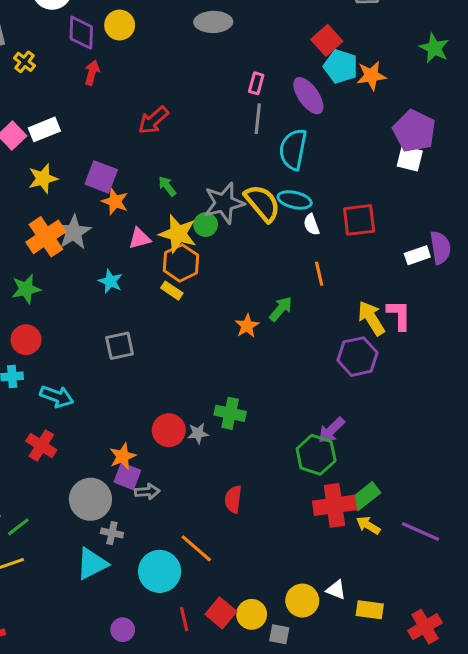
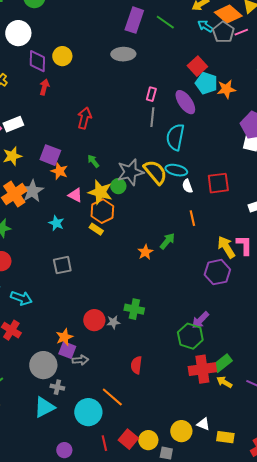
red arrow: (153, 120) -> (84, 118), turned 145
pink triangle: (140, 238) -> (75, 195), turned 42

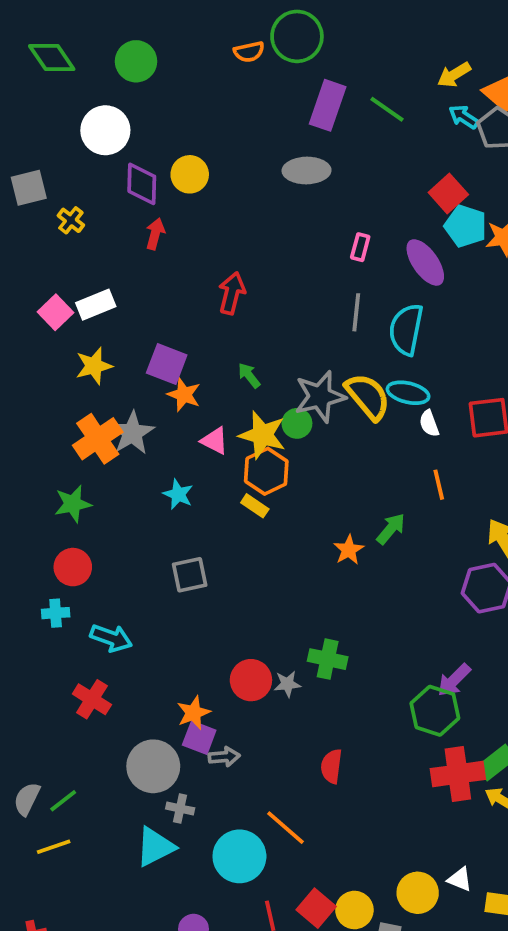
gray line: (152, 117) -> (356, 312), moved

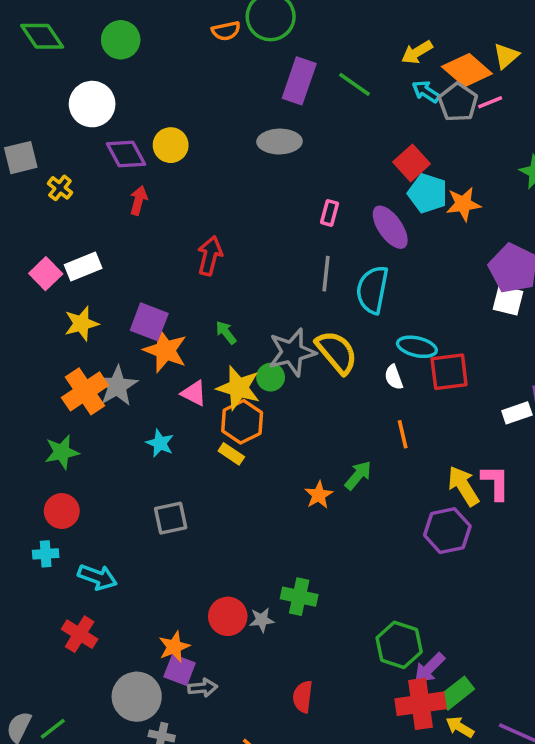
purple diamond: (142, 184) -> (126, 154), turned -30
cyan ellipse: (408, 393) -> (417, 347), moved
orange star: (184, 395) -> (165, 350), size x1.4
purple arrow: (454, 680) -> (429, 668), moved

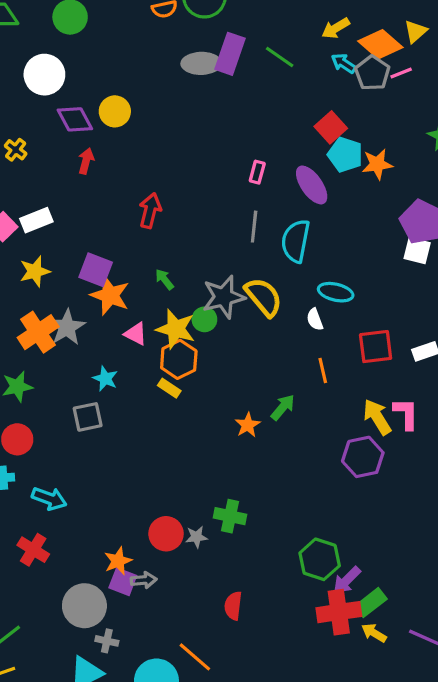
gray ellipse: (280, 142) -> (201, 63), moved
red square: (449, 372) -> (376, 347), moved
gray square: (171, 518) -> (88, 417), moved
gray arrow: (203, 688) -> (144, 580), moved

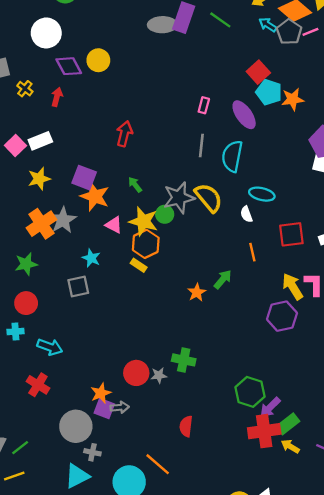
red arrow: (86, 161) -> (57, 97), moved

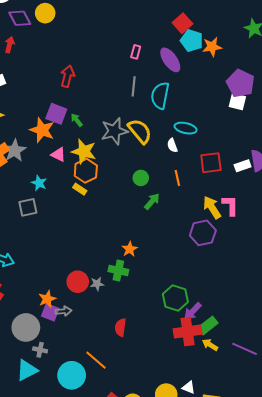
purple square: (84, 178) -> (56, 114), moved
green circle: (165, 214) -> (141, 178), moved
orange star: (197, 292) -> (130, 249), moved

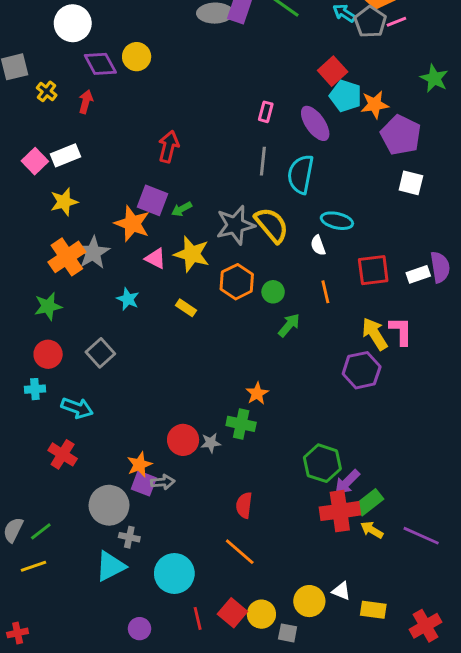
purple pentagon: (240, 83) -> (401, 135), moved
green arrow: (77, 120) -> (182, 209), turned -80
orange hexagon: (86, 171) -> (237, 282), moved
gray square: (28, 207) -> (100, 353), moved, turned -30
orange line: (96, 360) -> (240, 552), moved

